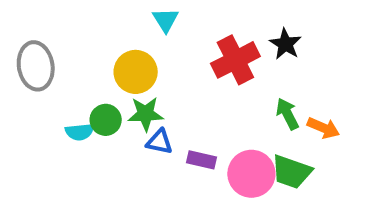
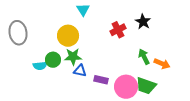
red cross: (235, 60) -> (118, 30), size x0.7

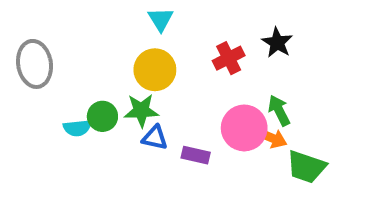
yellow circle: (68, 36) -> (155, 70), moved
orange arrow: (162, 64) -> (271, 138), moved
green trapezoid: (146, 86) -> (306, 167), moved
pink circle: (126, 87) -> (244, 128), moved

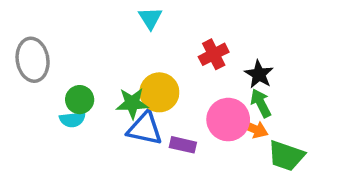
black star: (277, 43) -> (259, 74), moved
yellow circle: (155, 70) -> (159, 92), moved
green circle: (102, 116) -> (80, 100), moved
blue triangle: (155, 138) -> (145, 129), size x1.5

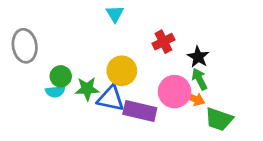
green star: (132, 103) -> (87, 89), moved
purple rectangle: (183, 145) -> (140, 111), size x1.6

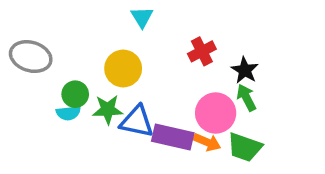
gray ellipse: (25, 46) -> (31, 57), turned -64
yellow circle: (122, 71) -> (123, 68), moved
orange arrow: (194, 99) -> (207, 142), moved
green trapezoid: (219, 119) -> (245, 147), moved

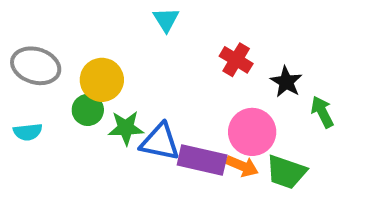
red cross: (202, 51) -> (236, 60), turned -32
yellow circle: (123, 68) -> (102, 80), moved
green arrow: (246, 98) -> (322, 112), moved
cyan semicircle: (68, 113) -> (28, 132), moved

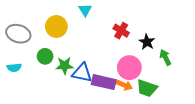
yellow circle: (102, 80) -> (56, 26), moved

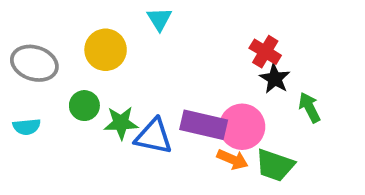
red cross: (121, 31) -> (265, 52), moved
purple rectangle: (104, 82) -> (204, 125), moved

